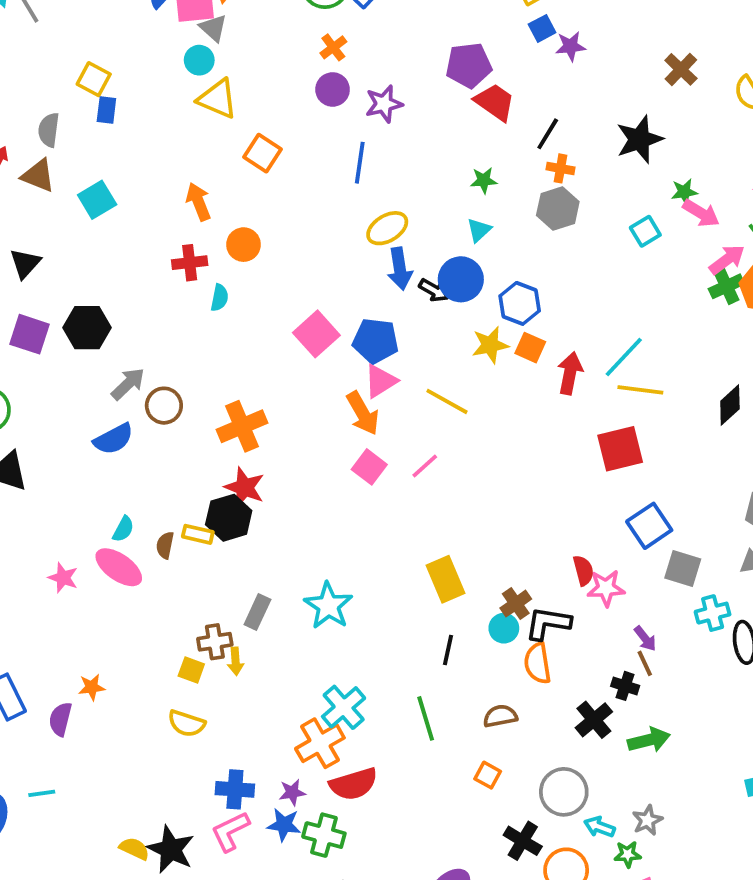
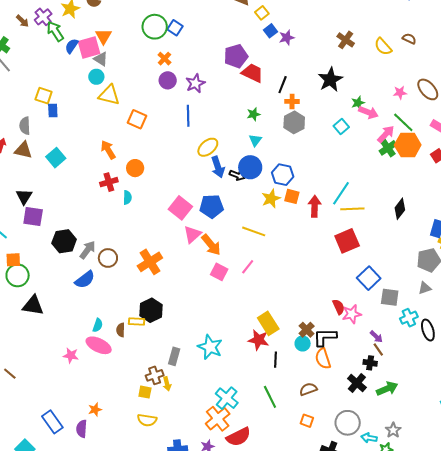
black hexagon: (87, 328) -> (64, 241), moved
purple square: (30, 334) -> (33, 216), moved
pink triangle: (380, 381) -> (192, 234), moved
red star: (245, 487) -> (259, 340), moved

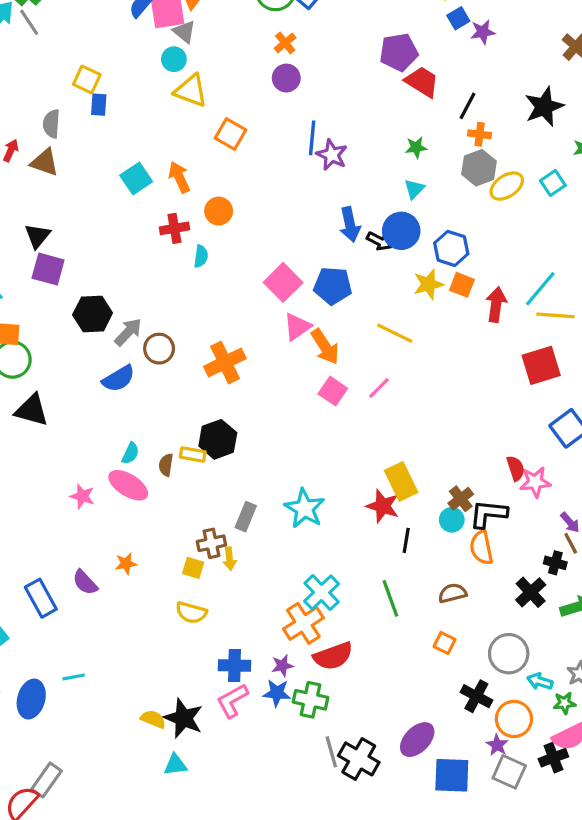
purple star: (195, 83) -> (332, 155), moved, turned -30
yellow ellipse: (208, 147) -> (507, 186), moved
cyan square: (56, 158) -> (136, 179), moved
orange star: (95, 410) -> (126, 564), moved
purple semicircle: (82, 429) -> (85, 582), moved, turned -54

